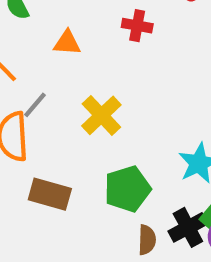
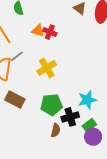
red cross: (137, 26) -> (50, 32), moved
black cross: (188, 227) -> (70, 117), moved

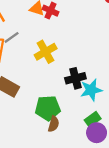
green pentagon: (51, 105) -> (48, 108), moved
black cross: (70, 117) -> (75, 78), moved

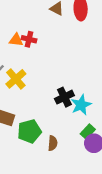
yellow cross: (46, 52) -> (16, 79), moved
green pentagon: (48, 108) -> (29, 131), moved

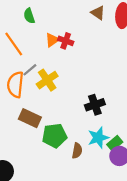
orange triangle: (16, 40) -> (52, 40), turned -48
cyan star: (81, 105) -> (98, 138), moved

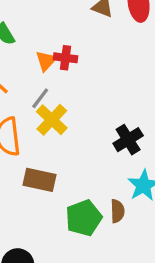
gray line: (30, 70) -> (40, 98), moved
green pentagon: (55, 136) -> (84, 218), moved

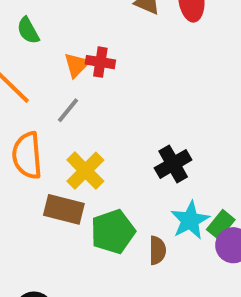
yellow cross: (52, 120) -> (85, 171), moved
green pentagon: (84, 218) -> (113, 232), moved

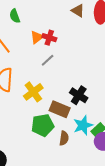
gray line: (68, 110) -> (48, 60), moved
black cross: (173, 164) -> (79, 95), turned -36
brown rectangle: (64, 209) -> (60, 109), moved

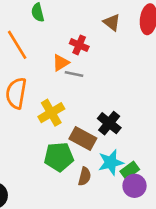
brown triangle: (78, 11) -> (112, 22), moved
orange triangle: (37, 37) -> (61, 63), moved
gray line: (48, 60) -> (74, 74), turned 48

